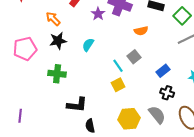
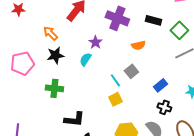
purple star: (98, 14) -> (95, 42), moved

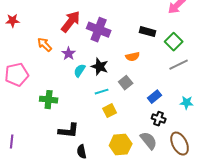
purple cross: (117, 18) -> (99, 30), moved
purple star: (95, 42) -> (69, 54), moved
black star: (55, 55) -> (100, 67), moved, turned 30
cyan line: (115, 80) -> (102, 92), moved, turned -72

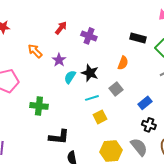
red arrow: (71, 22) -> (61, 28), size x0.6
purple cross: (99, 30) -> (89, 36), size x0.7
orange semicircle: (133, 57) -> (123, 63), turned -56

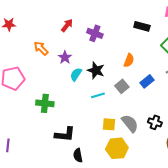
black rectangle: (138, 38) -> (142, 26), moved
blue rectangle: (145, 103) -> (147, 81), moved
yellow square: (100, 117) -> (109, 124), moved, turned 32
gray semicircle: (139, 147) -> (130, 123), moved

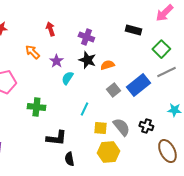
red arrow: (67, 25) -> (50, 29), moved, turned -56
orange semicircle: (129, 60) -> (107, 65), moved, turned -128
black star: (96, 70) -> (87, 60), moved
blue rectangle: (147, 81) -> (138, 85), size x1.6
cyan line: (98, 95) -> (84, 109), moved, turned -48

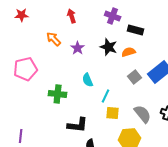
black rectangle: (133, 30) -> (136, 30), moved
purple cross: (86, 37) -> (113, 16), moved
cyan semicircle: (67, 78) -> (88, 80), moved, turned -56
yellow square: (100, 128) -> (113, 113), moved

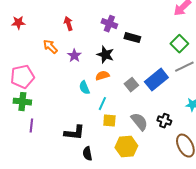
orange semicircle: (129, 52) -> (102, 76), moved
green cross: (58, 94) -> (22, 102), moved
purple line: (21, 136) -> (31, 126), moved

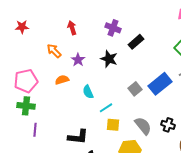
black rectangle: (132, 38) -> (136, 42), turned -56
orange semicircle: (102, 76) -> (62, 80), moved
cyan line: (102, 104) -> (106, 108), turned 32

